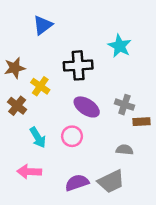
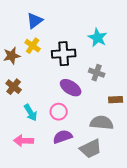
yellow cross: (40, 86) -> (33, 46), moved
gray cross: (124, 105) -> (97, 73), moved
gray semicircle: (124, 150) -> (102, 123), size x1.6
purple semicircle: (77, 183) -> (63, 137), moved

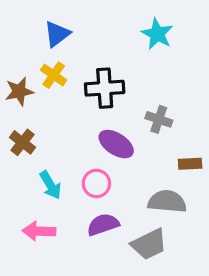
cyan star: (98, 38) -> (157, 34), moved

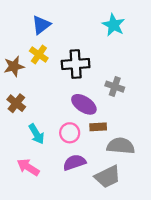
brown rectangle: (190, 164) -> (98, 127), moved
pink arrow: (39, 231) -> (28, 167), turned 30

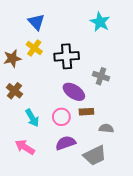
blue triangle: (41, 25) -> (36, 22), turned -36
gray semicircle: (121, 146) -> (106, 128), size x0.6

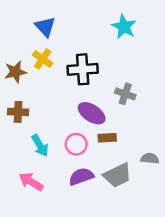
brown cross: (14, 91) -> (18, 112), turned -35
gray semicircle: (106, 128) -> (150, 158), moved
gray trapezoid: (95, 155) -> (117, 175), moved

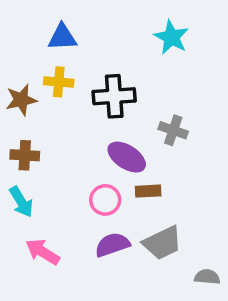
blue triangle: (45, 27) -> (62, 37), turned -50
yellow cross: (43, 59) -> (59, 82), turned -30
cyan arrow: (40, 146) -> (21, 202), moved
gray semicircle: (150, 158) -> (207, 277), moved

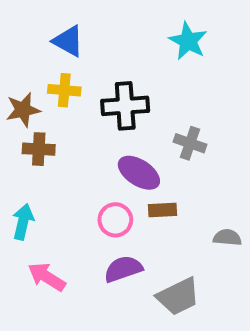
blue triangle: (62, 37) -> (68, 41), turned 32
brown cross: (25, 155) -> (39, 149), moved
cyan arrow: (21, 202) -> (23, 222), turned -136
gray trapezoid: (162, 243) -> (178, 296), moved
gray semicircle: (207, 277) -> (227, 238), moved

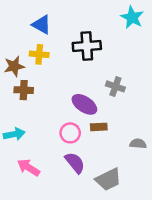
cyan star: (188, 41) -> (132, 17), moved
black cross: (125, 106) -> (87, 46), moved
cyan arrow: (23, 222) -> (14, 134), turned 66
purple semicircle: (123, 269) -> (75, 163), turned 70

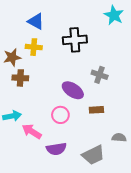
brown rectangle: (99, 127) -> (96, 110), moved
gray semicircle: (138, 144) -> (119, 138), moved
purple semicircle: (75, 163) -> (56, 149), moved, turned 120
pink arrow: (28, 167) -> (32, 131), moved

